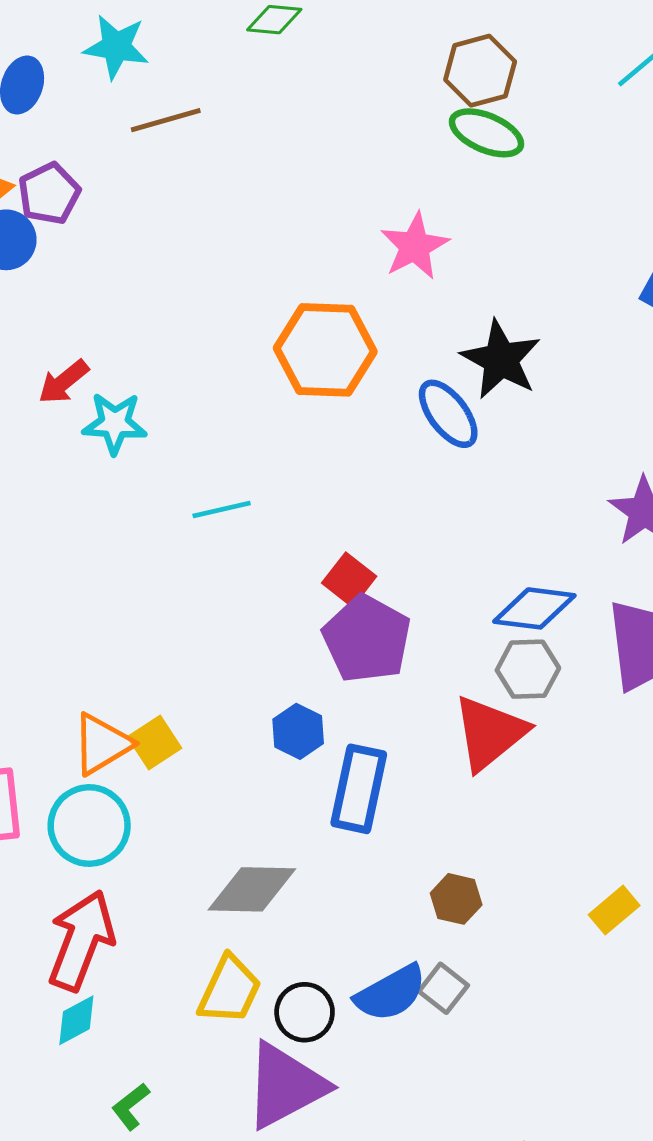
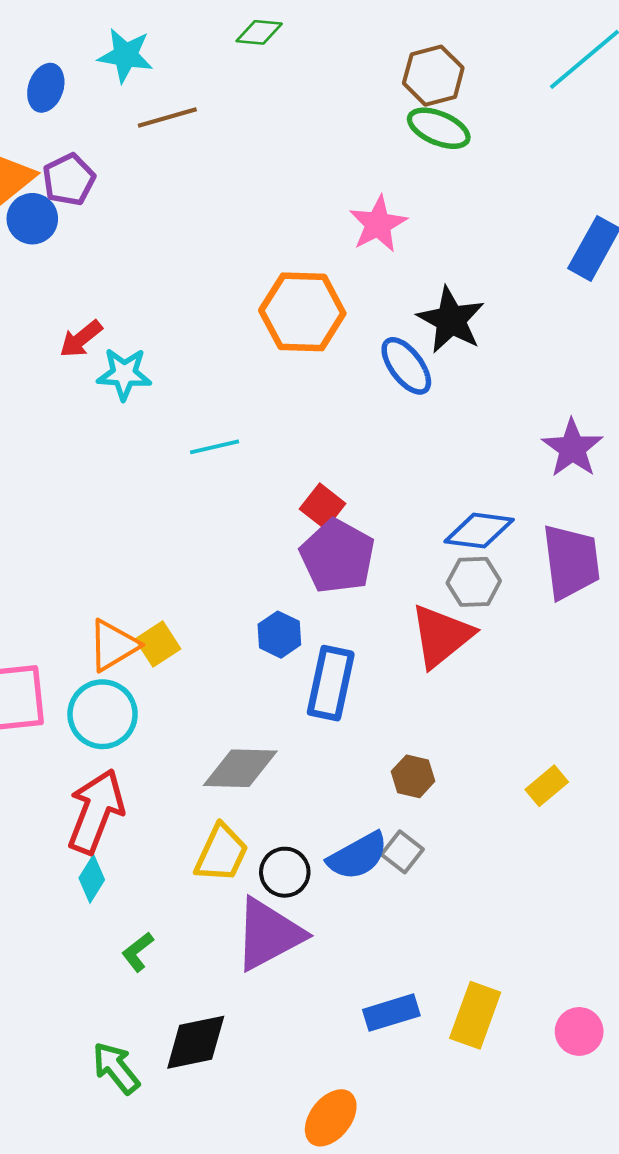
cyan diamond: (76, 1020) -> (92, 879), turned -30

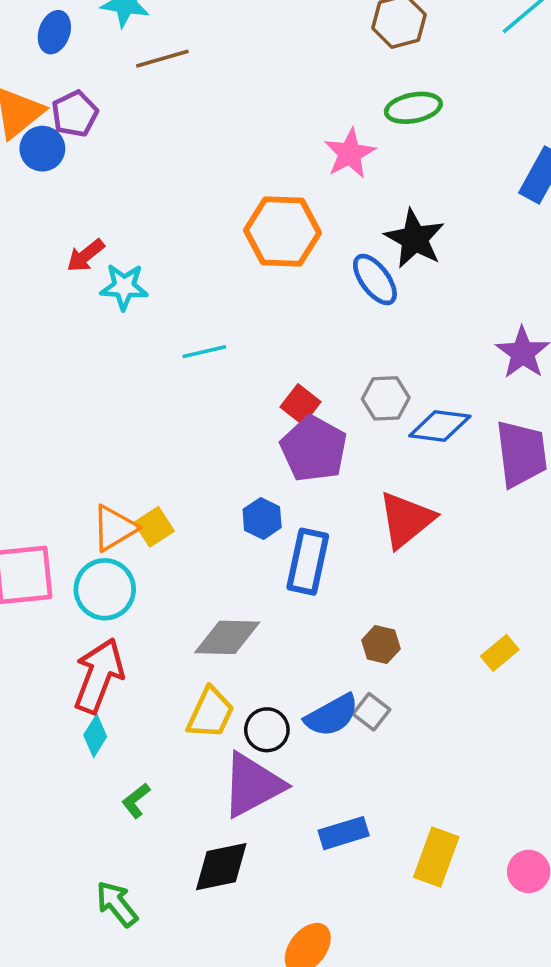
green ellipse: (439, 128) -> (413, 108), moved, turned -34
gray hexagon: (474, 582) -> (386, 398), moved
blue rectangle: (391, 1013) -> (344, 833), moved
black diamond: (196, 1042) -> (221, 867), moved

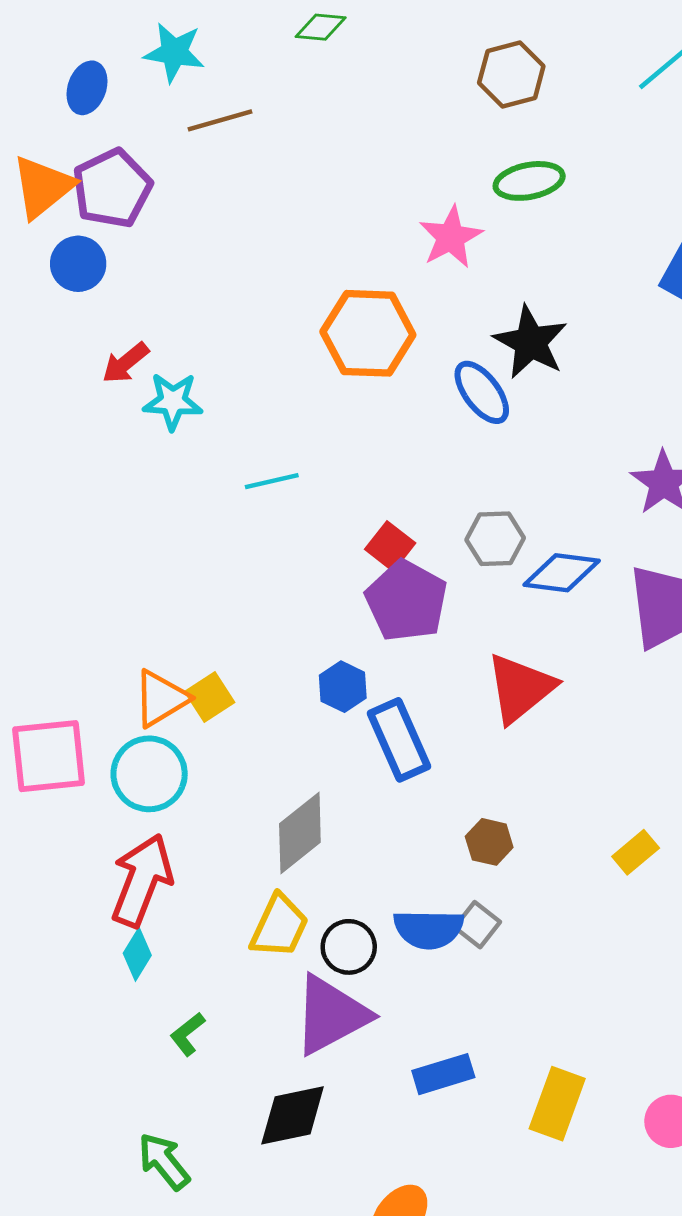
purple pentagon: (75, 114) -> (112, 188), size x1.4
blue circle: (42, 149) -> (78, 264), moved
blue rectangle: (308, 562) -> (399, 740), turned -36
gray diamond: (227, 637) -> (300, 833), turned -40
blue semicircle: (332, 715) -> (429, 929), turned 30

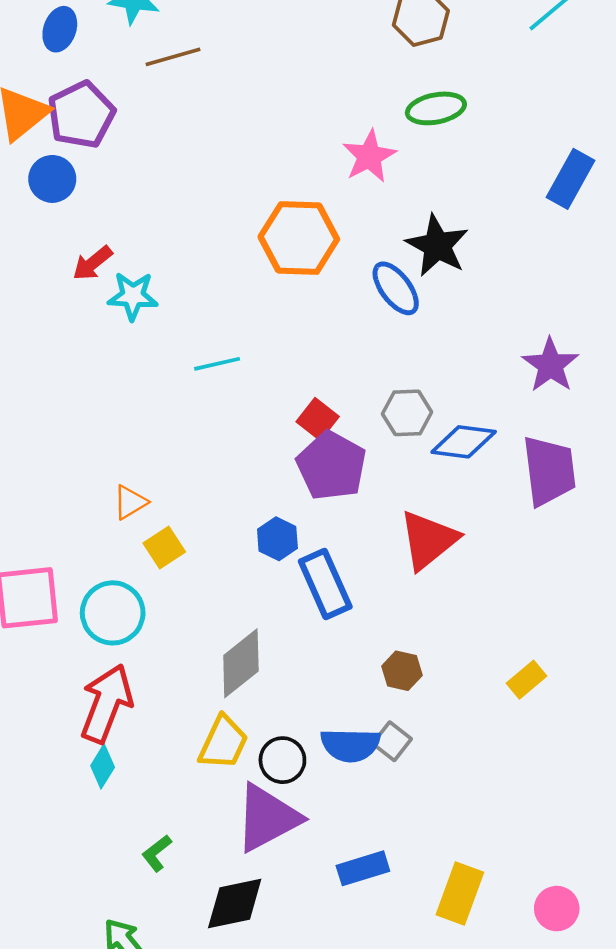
orange triangle: (161, 698) -> (130, 502), moved, size x0.7
green L-shape: (188, 1034) -> (157, 853), moved

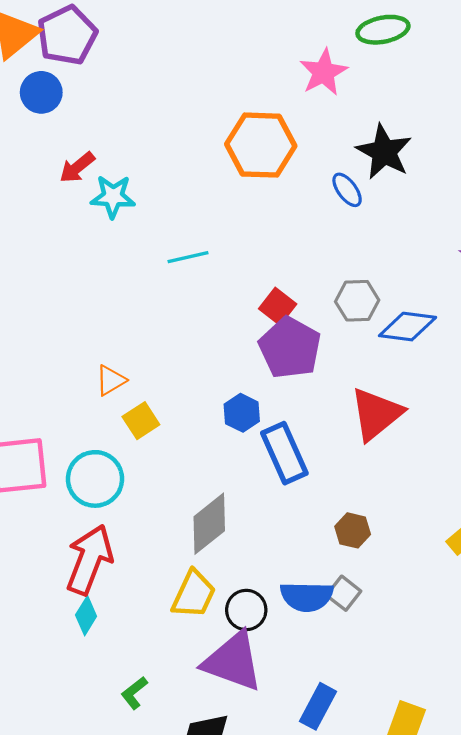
blue ellipse: (396, 288) -> (347, 190), size x0.7
purple triangle: (267, 818) -> (233, 662), turned 48
blue rectangle: (363, 868) -> (318, 706), turned -45

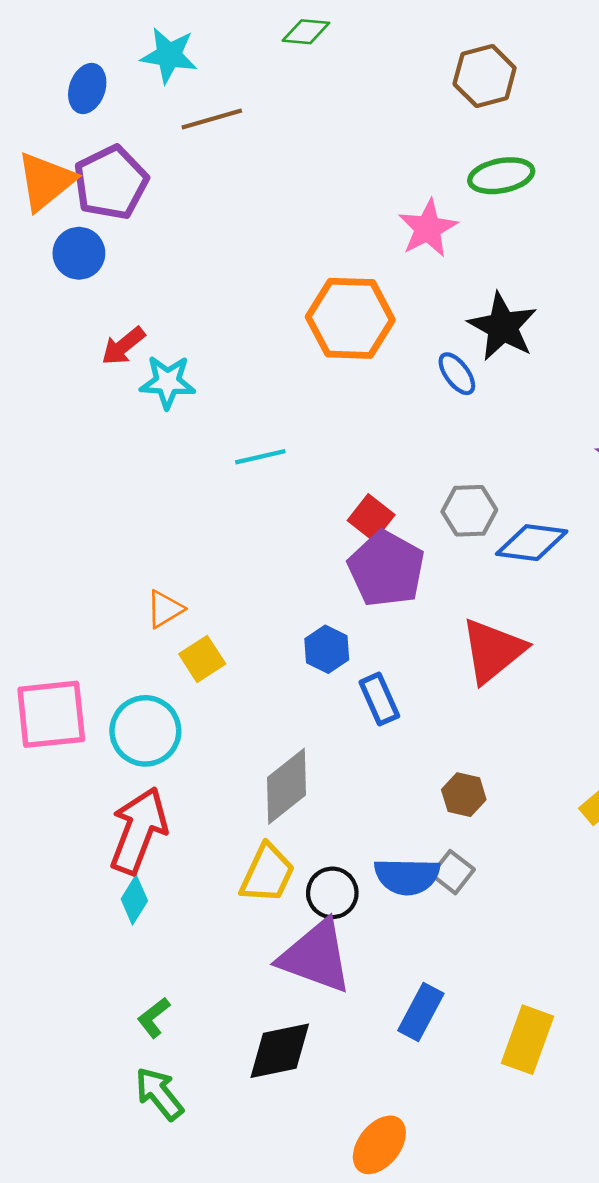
blue rectangle: (284, 453) -> (379, 699), size x0.7
green L-shape: (134, 693) -> (154, 1017), moved

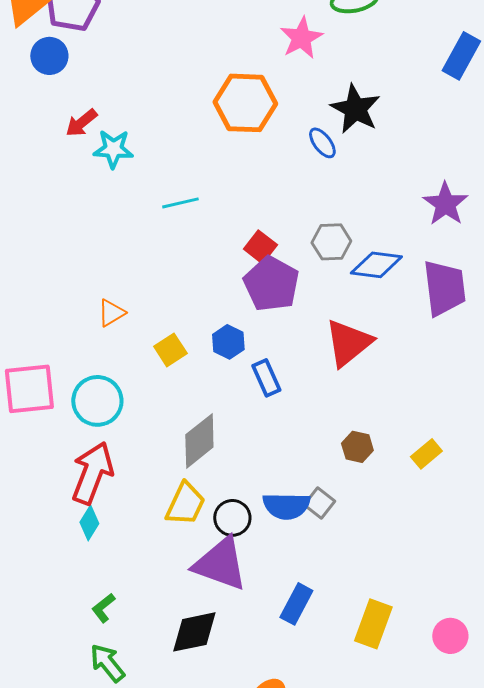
yellow square: (202, 659) -> (170, 350), moved
brown hexagon: (464, 795) -> (357, 447), moved

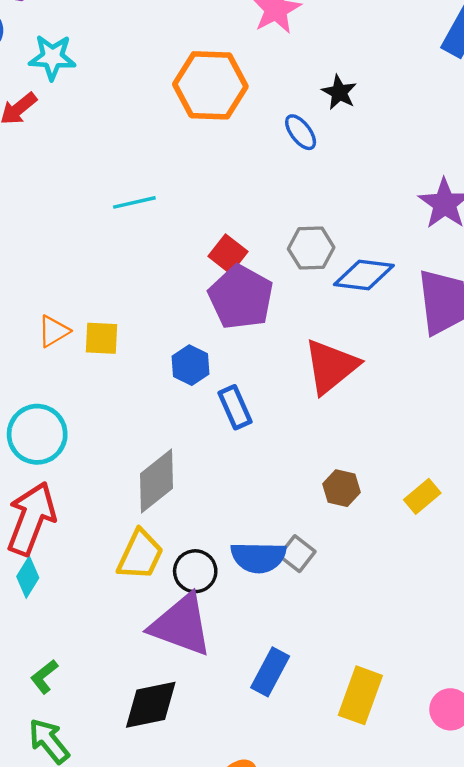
black star: (355, 109) -> (339, 92), size x0.6
cyan star: (113, 149) -> (52, 57), moved
yellow square: (170, 350) -> (102, 338), moved, turned 36

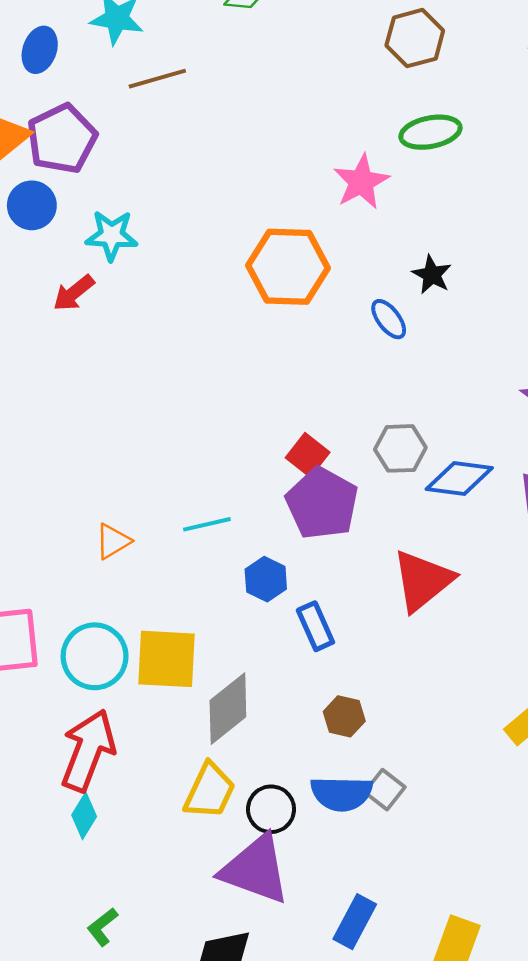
cyan line: (134, 202) -> (207, 524), moved
yellow square: (102, 338) -> (166, 659), moved, size x1.6
brown hexagon: (342, 488) -> (344, 716), moved

